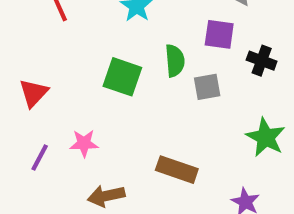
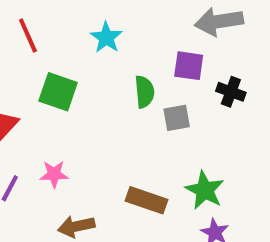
green square: (122, 77) -> (58, 92), moved
green star: (266, 137) -> (205, 190), moved

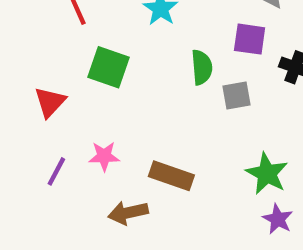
brown rectangle: (146, 200) -> (171, 176), moved

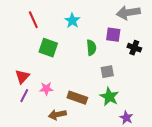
gray square: (236, 95) -> (107, 72), moved
red triangle: (50, 102) -> (22, 77), moved
green star: (267, 174) -> (109, 97), moved

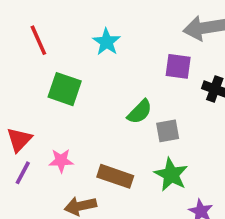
green semicircle: (91, 48) -> (140, 112), moved, turned 49

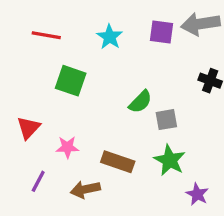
red line: (38, 40) -> (46, 35), turned -56
purple square: (178, 66) -> (162, 32), moved
purple line: (23, 173) -> (38, 181), moved

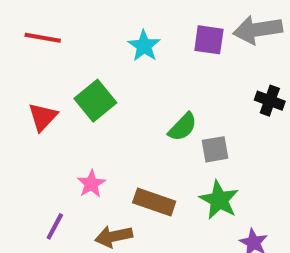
red line: (46, 35) -> (43, 38), moved
green square: (71, 81) -> (95, 101), turned 32
red triangle: (28, 128) -> (43, 117), moved
pink star: (67, 147) -> (91, 184), turned -30

